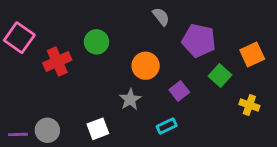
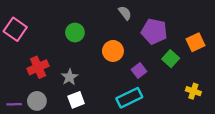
red cross: (57, 62) -> (38, 67), moved
gray star: (130, 99) -> (70, 77), moved
yellow cross: (249, 105) -> (193, 91), moved
cyan rectangle: (167, 126) -> (129, 98), size x1.6

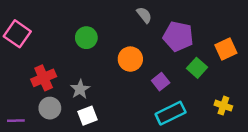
cyan rectangle: (129, 98) -> (171, 113), moved
gray circle: (37, 101) -> (50, 108), moved

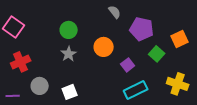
red cross: (44, 78) -> (21, 62), moved
gray star: (80, 89) -> (69, 54), moved
yellow cross: (223, 106) -> (178, 84), size x1.5

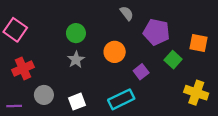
orange square: (180, 39) -> (198, 43), turned 36
cyan rectangle: (136, 90) -> (121, 99), moved

